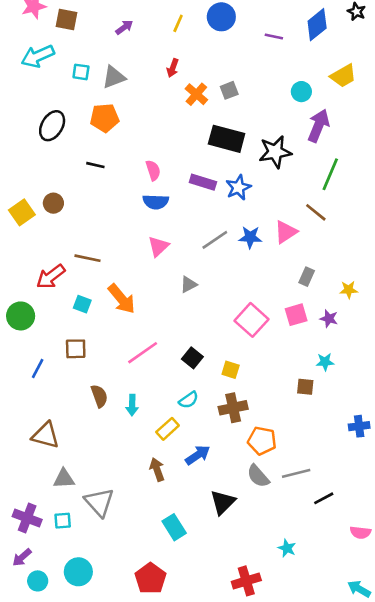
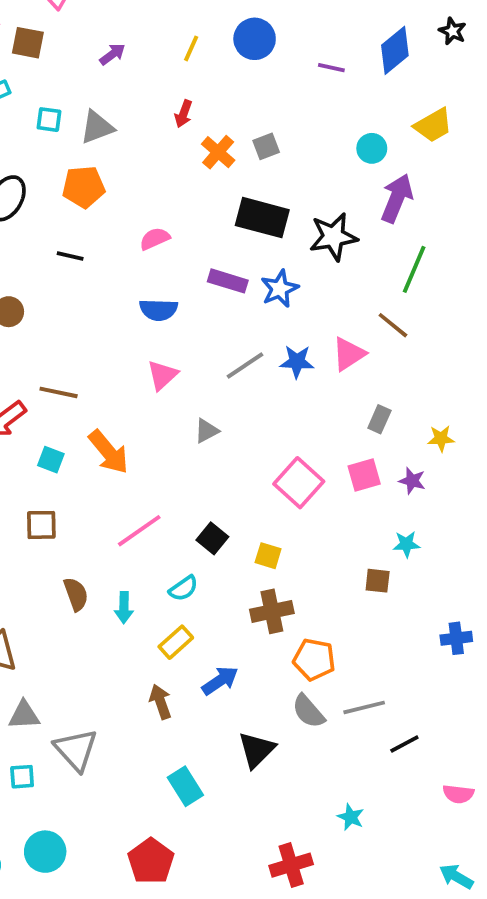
pink semicircle: (153, 170) -> (155, 239), moved, turned -96
cyan semicircle: (189, 400) -> (183, 588), moved

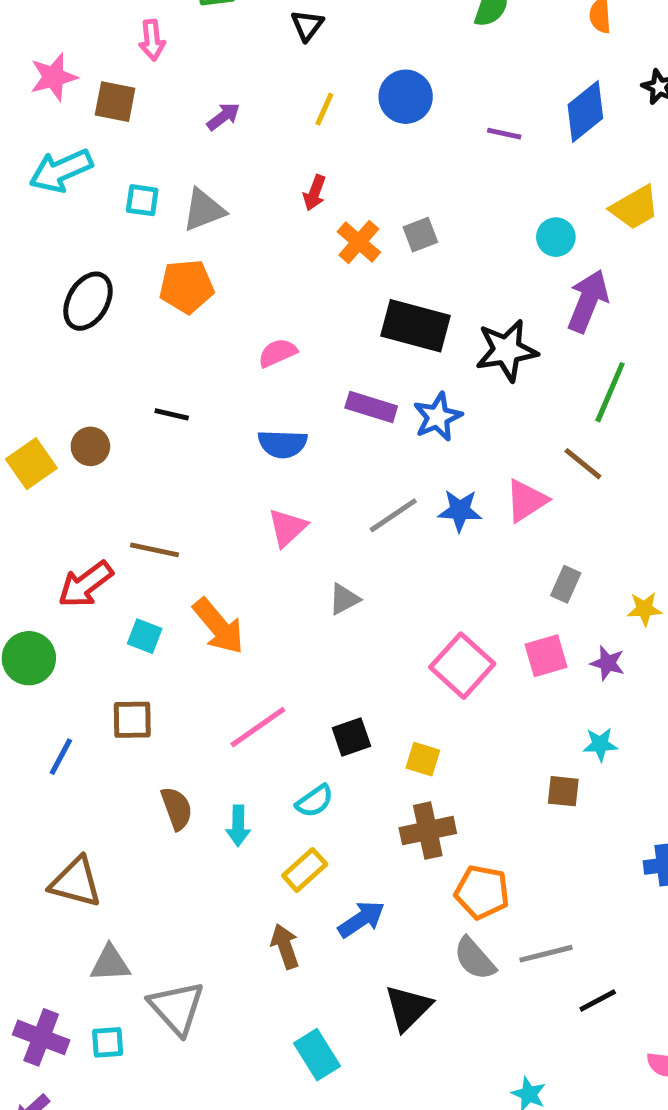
black line: (70, 256) -> (172, 414), moved
black square: (212, 538) -> (351, 737), turned 32

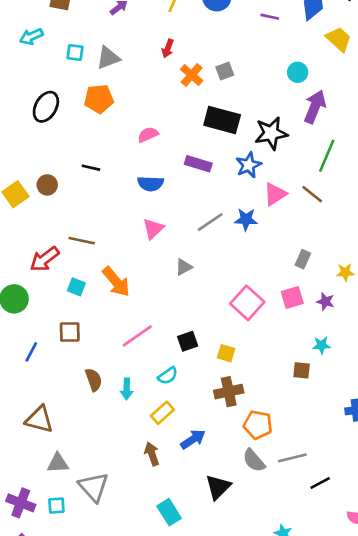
cyan arrow: (61, 171) -> (31, 37), size x0.7
yellow trapezoid: (635, 208) -> (339, 39), moved, turned -108
blue star: (438, 417) -> (249, 165), moved
pink triangle: (526, 501) -> (275, 194), moved

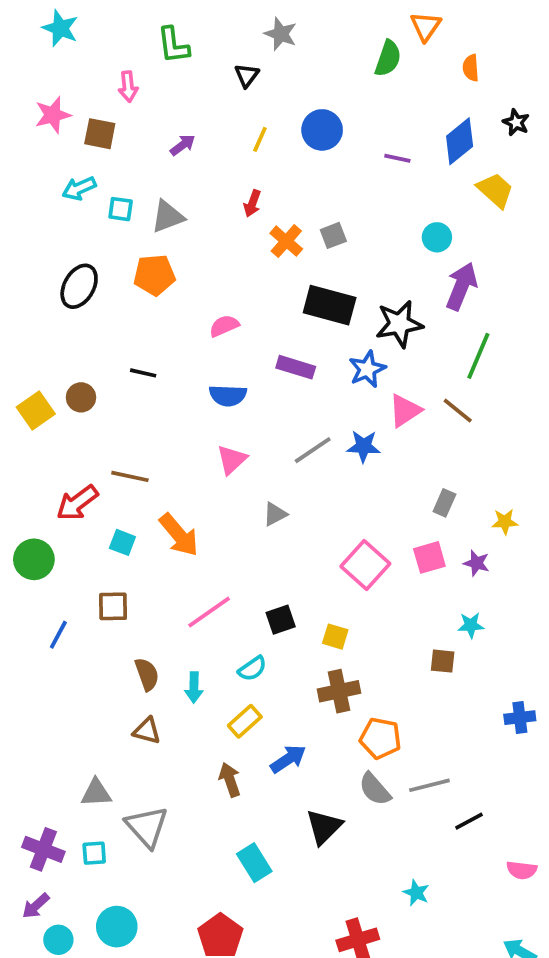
cyan arrow: (31, 37) -> (79, 188), moved
brown triangle: (39, 419) -> (147, 731), moved, size x0.7

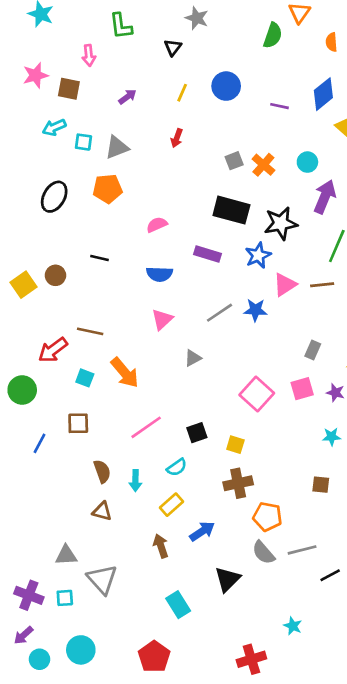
orange cross: (286, 241) -> (263, 165), moved
brown line: (458, 411) -> (322, 285), turned -45
brown square: (443, 661) -> (321, 485), moved

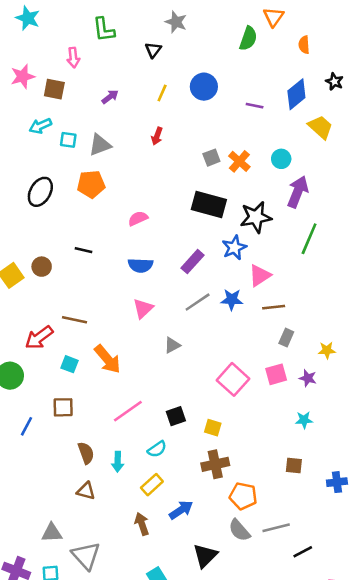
purple rectangle: (207, 254) -> (192, 262), moved, turned -65
brown line: (322, 285) -> (274, 307), moved

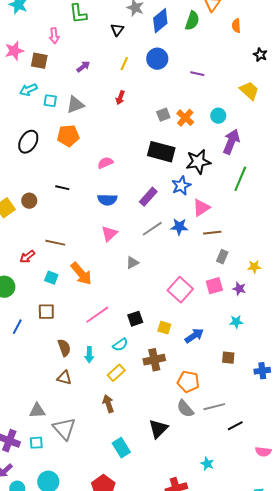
blue diamond: (296, 94) -> (160, 21), moved
red arrow: (39, 338) -> (27, 257), size x0.7
brown cross: (215, 464) -> (154, 360), moved
blue arrow: (181, 510) -> (194, 336), moved

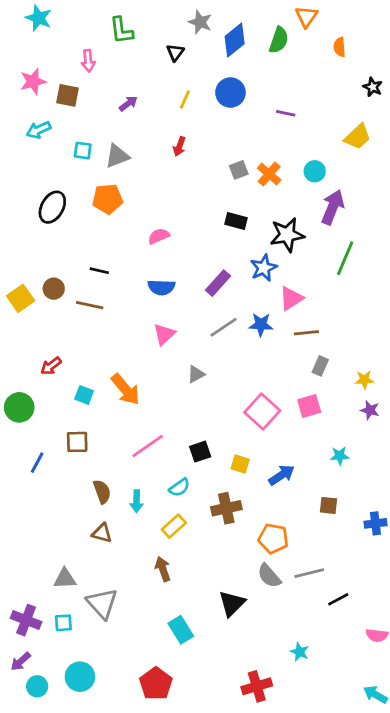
cyan arrow: (28, 90) -> (39, 130), moved
yellow trapezoid: (249, 91) -> (358, 137), turned 95
black rectangle: (161, 152) -> (236, 221), size x0.6
brown line: (55, 243) -> (90, 305), moved
purple star: (239, 289) -> (370, 410), moved

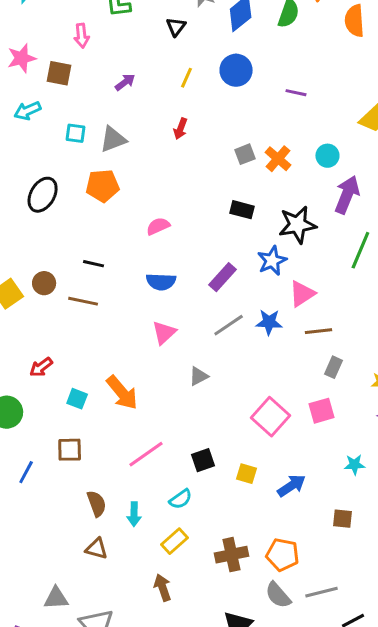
orange semicircle: (340, 47) -> (354, 21), size x1.5
brown cross: (226, 508) -> (232, 555), moved

